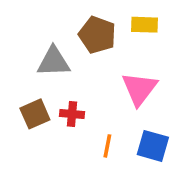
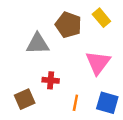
yellow rectangle: (144, 25) -> (101, 18), turned 48
brown square: (35, 114) -> (25, 99), moved

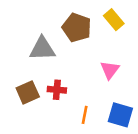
pink triangle: (98, 63) -> (110, 70), size x0.7
brown square: (25, 99) -> (28, 92), moved

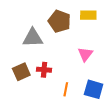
yellow rectangle: (114, 20) -> (88, 15), turned -49

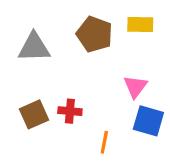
gray triangle: (33, 38) -> (34, 47), moved
blue square: (94, 89) -> (148, 121), moved

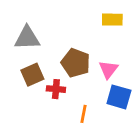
brown pentagon: (95, 34) -> (76, 63), moved
brown square: (34, 114) -> (32, 75), moved

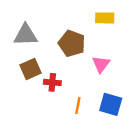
brown pentagon: (76, 63) -> (72, 43), moved
blue square: (119, 97) -> (111, 104), moved

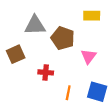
gray triangle: (26, 35) -> (35, 25), moved
brown square: (30, 69) -> (16, 54), moved

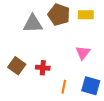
brown pentagon: (63, 38) -> (59, 15), moved
brown square: (16, 54) -> (17, 66), moved, turned -30

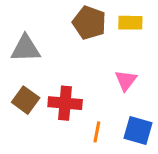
gray triangle: (33, 24) -> (26, 48), moved
red cross: (43, 68) -> (65, 103), size x1.5

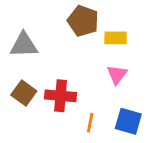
yellow rectangle: (130, 23) -> (116, 38), moved

